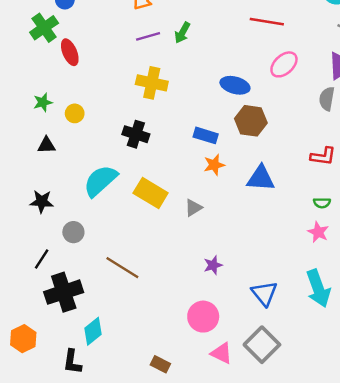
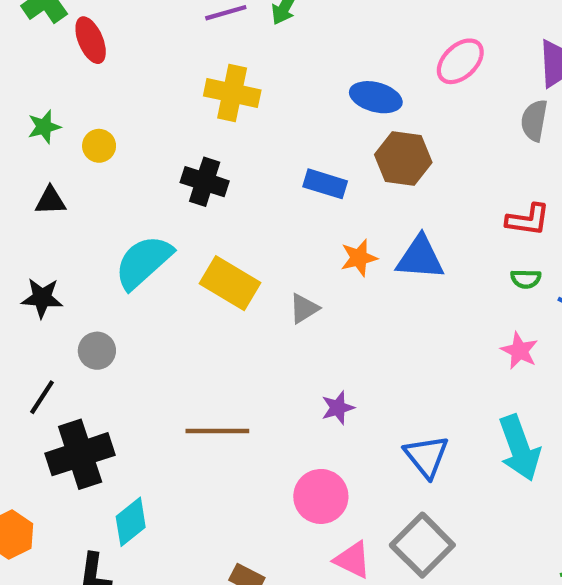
orange star: (214, 165) -> (359, 258), moved
green semicircle: (322, 203) -> (526, 279), moved
brown line: (122, 268) -> (217, 431), moved, turned -32

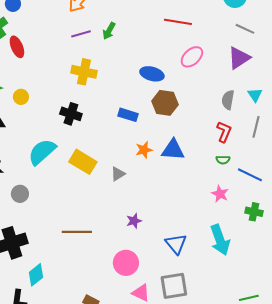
gray semicircle: (534, 120) -> (228, 100), moved
red L-shape: (528, 220) -> (224, 132), turned -75
gray square: (422, 545) -> (174, 286), turned 36

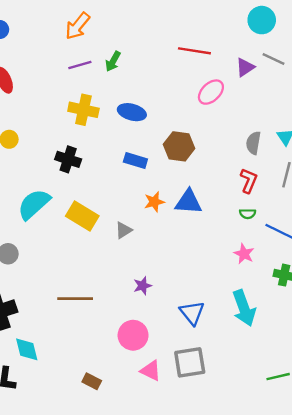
purple triangle: (239, 58) -> (245, 67), moved, size x0.7
blue ellipse: (152, 74) -> (132, 112), moved
cyan diamond: (36, 275) -> (27, 349), turned -65

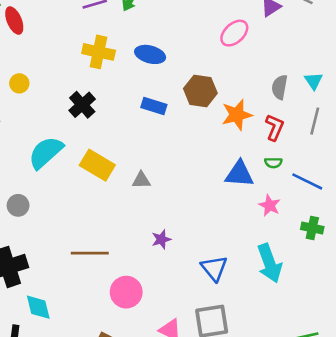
black cross: (68, 159) -> (82, 105), turned 30
orange star: (154, 202) -> (237, 115), moved, size x1.4
blue triangle: (189, 202) -> (239, 174), moved
gray triangle: (124, 230) -> (141, 180), turned 30
pink circle: (133, 335) -> (126, 292), moved

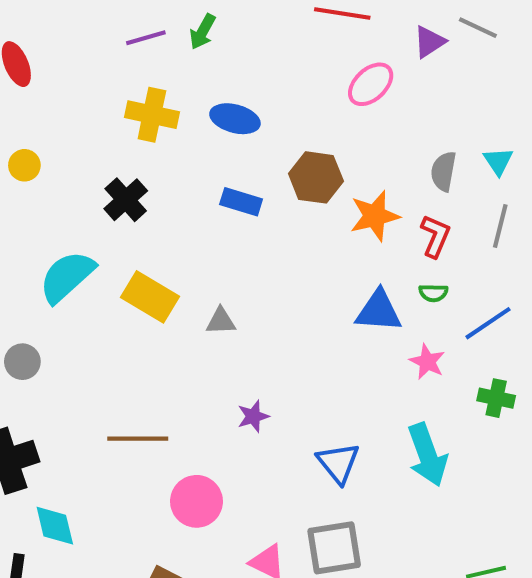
blue line: (307, 181) -> (488, 323), turned -60

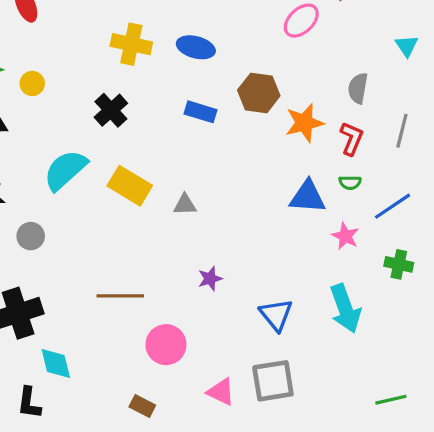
cyan triangle: (498, 161) -> (407, 46), moved

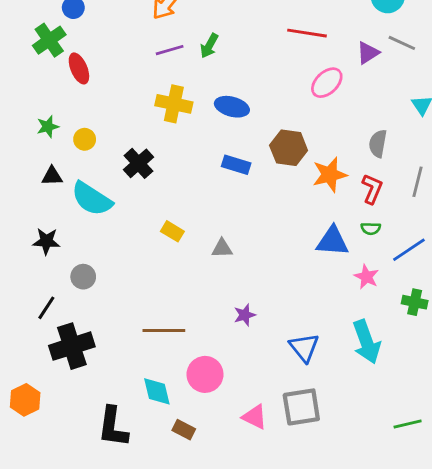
black cross: (111, 110) -> (138, 163), moved
cyan semicircle: (65, 170) -> (92, 199), moved, turned -105
yellow rectangle: (130, 186) -> (172, 231), size x0.6
cyan diamond: (56, 364) -> (157, 391), moved
black L-shape: (29, 403) -> (113, 427), moved, size x1.4

